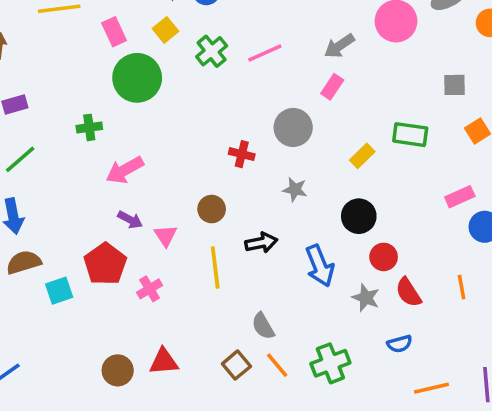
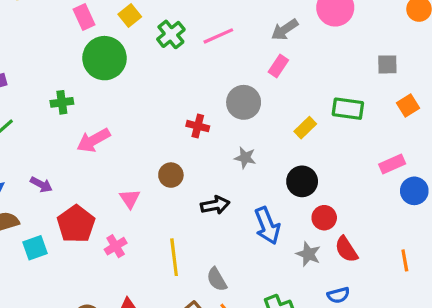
purple arrow: (130, 220) -> (41, 185), moved
yellow line: (215, 268) -> (174, 257), moved
orange line: (462, 287) -> (405, 260), moved

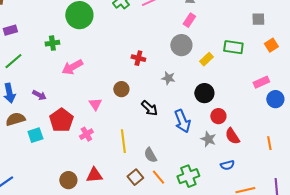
gray circle: (244, 102) -> (181, 45), moved
black arrow: (215, 205) -> (149, 108), turned 54

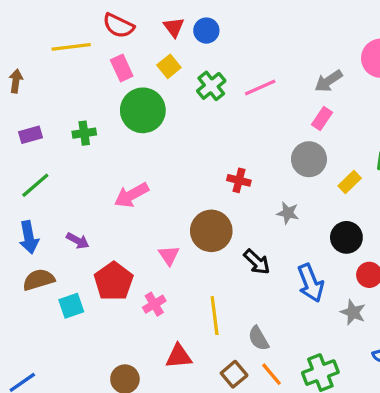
green cross: (52, 43) -> (84, 133), moved
brown circle: (121, 89) -> (211, 231), size x1.6
red triangle: (94, 175) -> (179, 356), moved

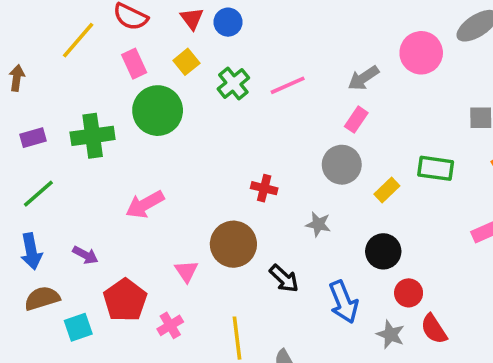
yellow line: (71, 47) -> (78, 40), turned -42
green cross: (84, 133) -> (93, 136), size x1.6

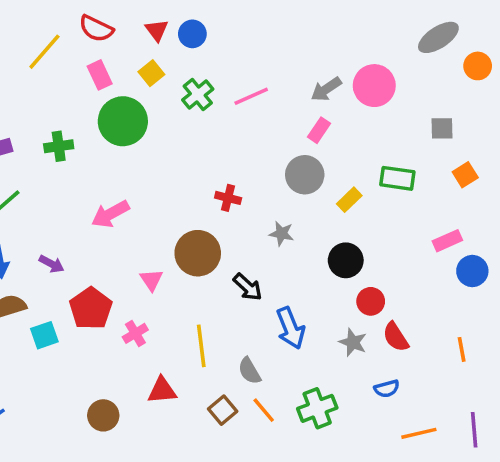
pink circle: (421, 53) -> (374, 86), moved
green cross: (93, 136) -> (59, 146), size x0.7
blue arrow: (344, 302) -> (290, 328), moved

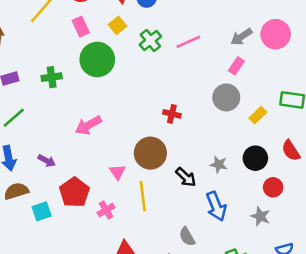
gray star: (282, 234) -> (219, 164), moved
red semicircle: (396, 337) -> (291, 151), moved
yellow line: (201, 346) -> (143, 196), moved

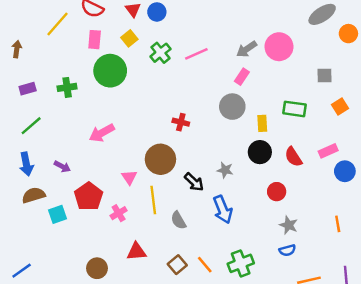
pink rectangle: (81, 27) -> (95, 40), turned 30
yellow rectangle: (258, 115) -> (262, 123), turned -49
black circle: (255, 158) -> (260, 152), moved
gray star: (260, 216) -> (289, 225), moved
gray semicircle: (187, 237) -> (178, 220), moved

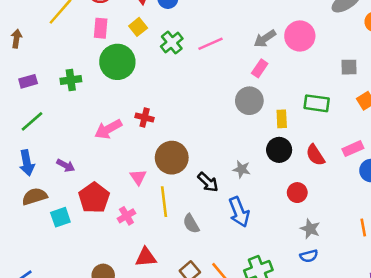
red cross: (181, 122) -> (145, 118), moved

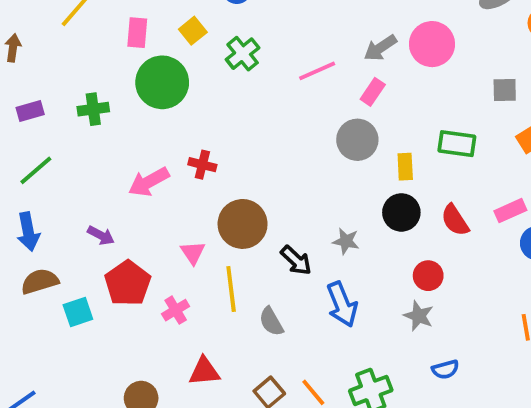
pink line: (211, 44) -> (317, 71), moved
purple arrow: (66, 165) -> (101, 235), moved
gray star: (310, 229) -> (419, 316), moved

